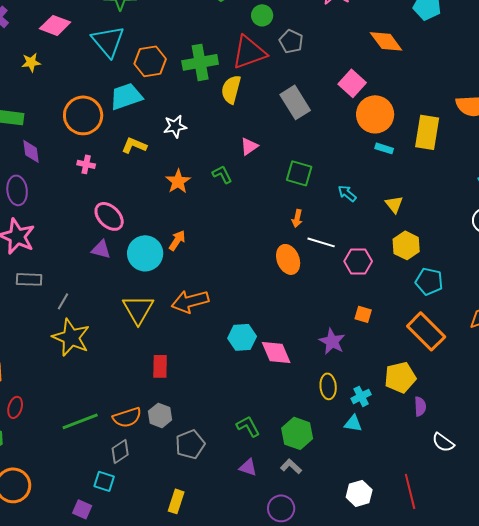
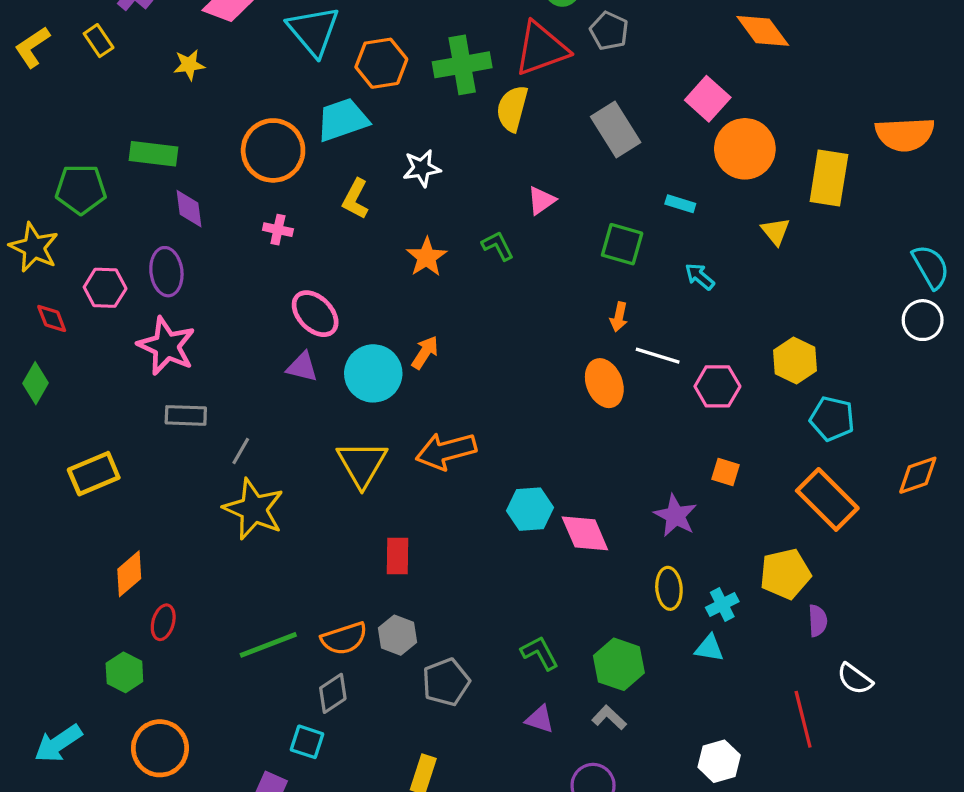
yellow L-shape: (134, 145) -> (355, 199), turned -85
cyan rectangle: (384, 148) -> (680, 204), moved
yellow triangle: (394, 204) -> (776, 231), moved
red line: (410, 491) -> (803, 719), moved

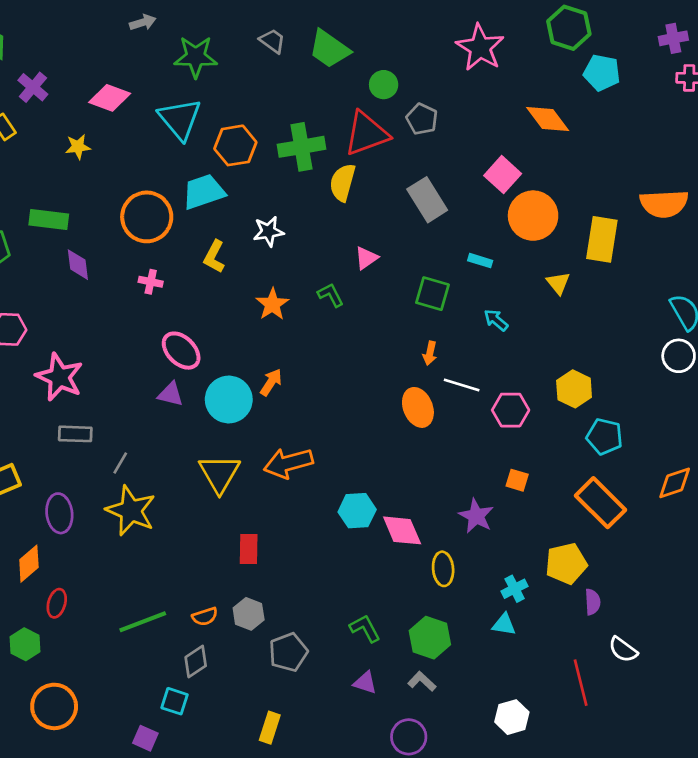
purple ellipse: (166, 272) -> (59, 513), moved
yellow ellipse: (669, 588) -> (443, 569), moved
orange semicircle: (344, 638) -> (205, 616), size x0.7

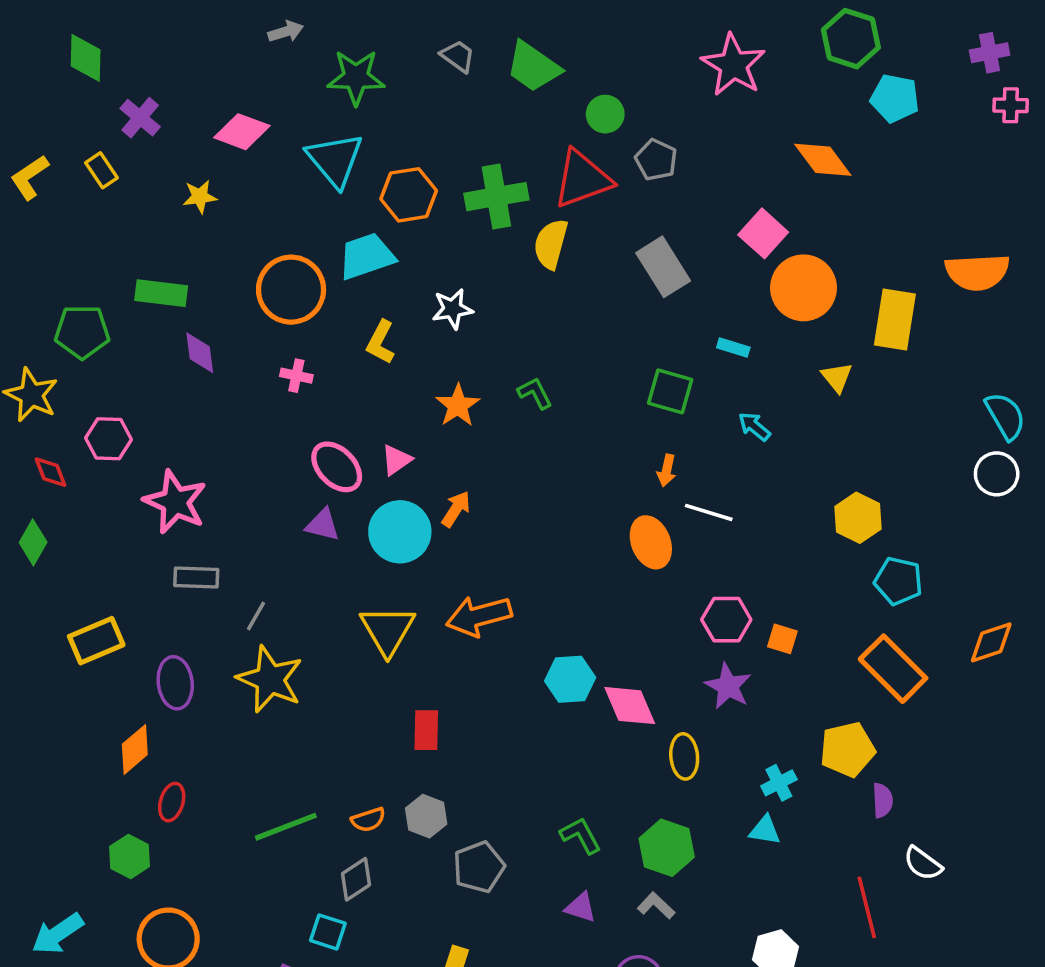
pink triangle: (366, 258) -> (396, 460), moved
pink hexagon: (511, 410) -> (726, 620), moved

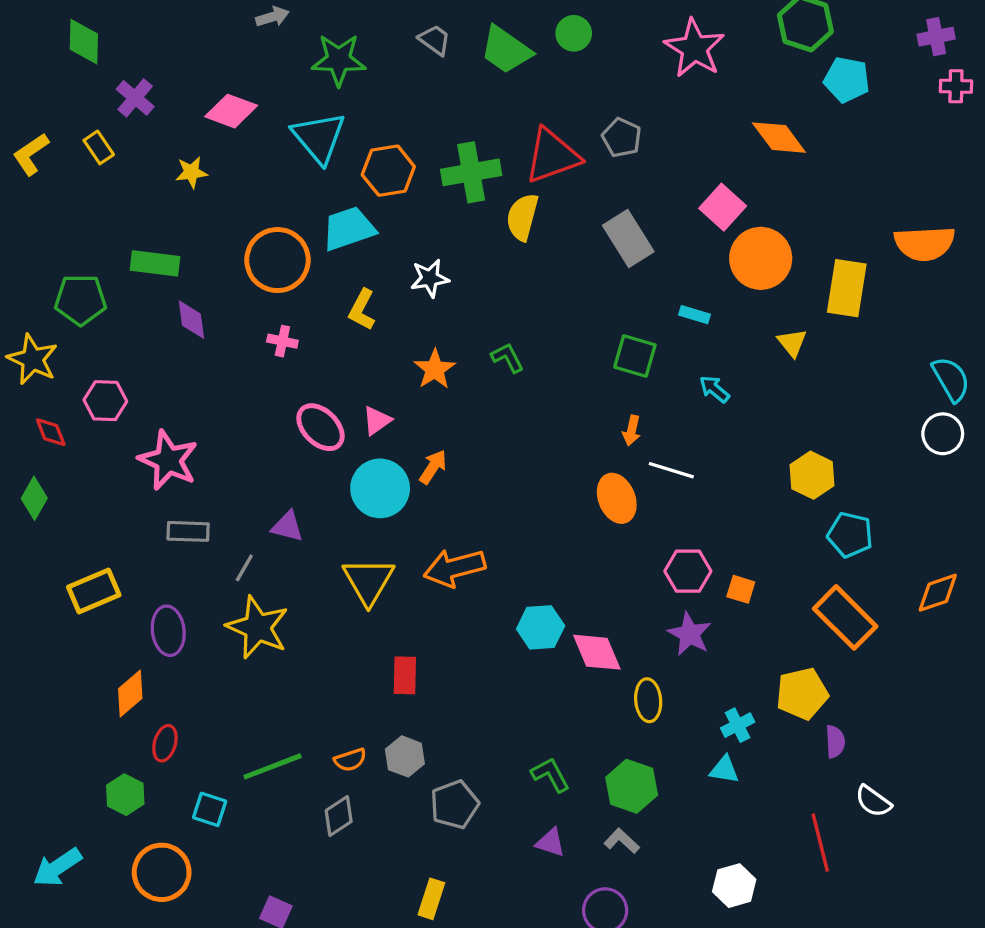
green circle: (605, 114) -> (574, 33), moved
purple triangle: (323, 525) -> (287, 526), moved
cyan square: (328, 932) -> (210, 809), moved

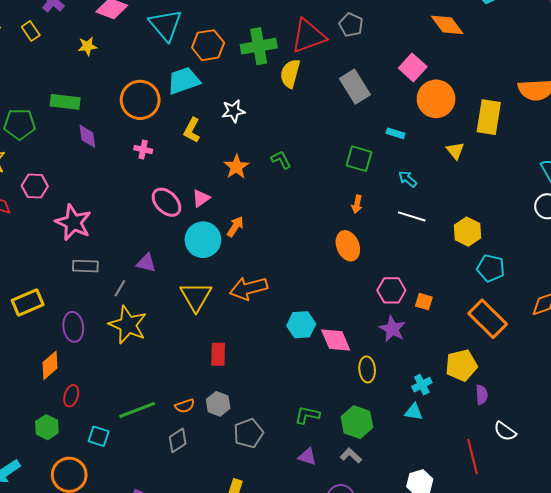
white line: (671, 470) -> (412, 216), moved
green L-shape: (551, 775) -> (307, 415), turned -50

